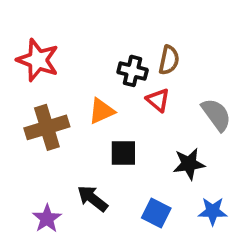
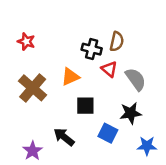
red star: (38, 60) -> (26, 41), size x0.6
gray semicircle: (216, 115) -> (136, 79), moved
brown cross: (47, 127) -> (33, 88), turned -32
blue square: (156, 213) -> (108, 133), moved

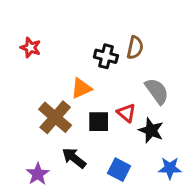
red triangle: (109, 69) -> (126, 113), moved
brown cross: (33, 88) -> (55, 117), moved
black star: (131, 113) -> (151, 130), turned 30
blue square: (108, 133) -> (119, 170), moved

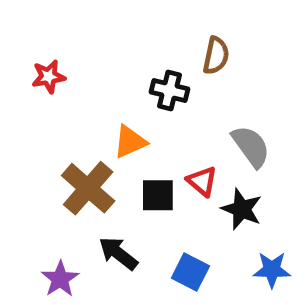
red star: (30, 48) -> (48, 77), turned -30
brown semicircle: (135, 48) -> (216, 56), moved

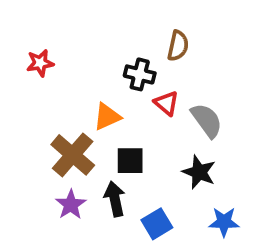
red triangle: (202, 181) -> (166, 103), moved
black arrow: (118, 253) -> (115, 199), moved, turned 40
blue square: (190, 272) -> (157, 224), turned 32
purple star: (60, 279) -> (71, 205), moved

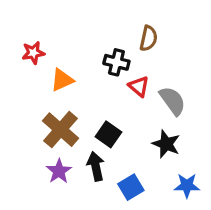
orange triangle: (107, 117) -> (62, 80), moved
black square: (130, 161) -> (108, 134), turned 35

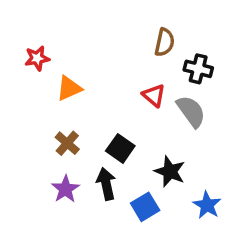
black cross: (116, 62) -> (198, 69), moved
brown cross: (60, 130) -> (67, 143), size x0.6
black star: (166, 144) -> (170, 171), moved
blue star: (187, 186) -> (207, 205), turned 30

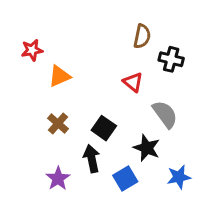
gray semicircle: (191, 111) -> (165, 114), moved
purple star: (65, 189) -> (58, 178), moved
blue star: (207, 205) -> (179, 177), turned 30

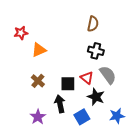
black cross: (171, 59) -> (96, 51), moved
red triangle: (133, 82) -> (87, 78), moved
black square: (104, 128) -> (68, 84), turned -35

